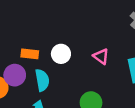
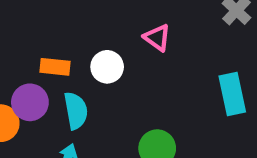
pink triangle: (101, 56) -> (157, 38), moved

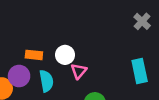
pink triangle: (157, 38) -> (79, 71), moved, turned 35

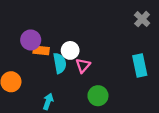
purple circle: (19, 76) -> (31, 40), moved
cyan semicircle: (46, 81) -> (60, 63), moved

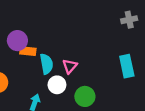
gray cross: (142, 19) -> (129, 20), turned 35
white circle: (70, 50) -> (57, 85), moved

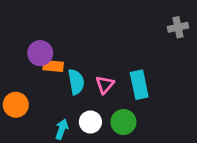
cyan rectangle: (127, 66) -> (139, 85), moved
white circle: (57, 85) -> (90, 122), moved

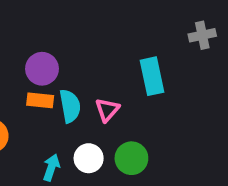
purple circle: (40, 53) -> (42, 69), moved
orange rectangle: (53, 66) -> (40, 100), moved
cyan rectangle: (139, 85) -> (152, 76), moved

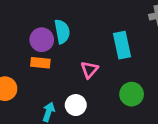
cyan semicircle: (70, 106) -> (62, 32), moved
green circle: (131, 158) -> (132, 94), moved

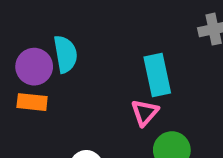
pink triangle: (89, 70) -> (145, 113), moved

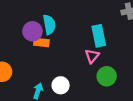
orange rectangle: (32, 102) -> (41, 43), moved

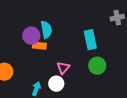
pink triangle: (92, 56) -> (63, 68), moved
green circle: (107, 76) -> (97, 66), moved

